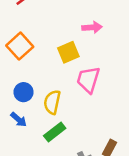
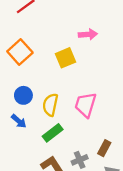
pink trapezoid: (88, 80) -> (86, 105), moved

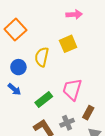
yellow square: (66, 58) -> (68, 44), moved
yellow semicircle: (50, 105) -> (42, 57), moved
pink trapezoid: (86, 105) -> (72, 89), moved

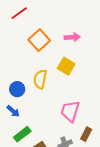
orange square: (15, 30) -> (39, 40), moved
yellow square: (68, 44) -> (66, 66), turned -36
green rectangle: (44, 99) -> (22, 134), moved

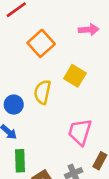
pink arrow: (72, 37) -> (89, 30), moved
green rectangle: (22, 134) -> (20, 161), turned -54

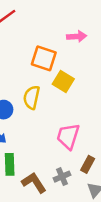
orange square: (41, 43) -> (44, 58), moved, turned -30

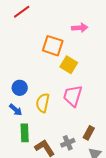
yellow semicircle: (32, 97) -> (43, 103), moved
pink trapezoid: (68, 136) -> (73, 96), moved

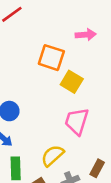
yellow semicircle: (43, 103) -> (53, 156), moved, turned 36

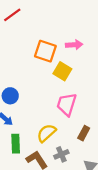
pink arrow: (86, 35) -> (74, 45), moved
brown rectangle: (97, 168) -> (84, 133), moved

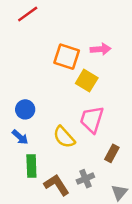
yellow semicircle: (46, 133) -> (64, 137), moved, turned -90

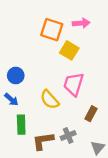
brown L-shape: (57, 185) -> (43, 141), turned -65

